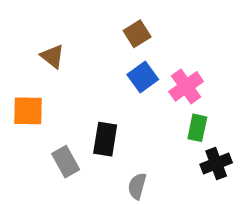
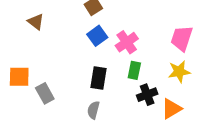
orange square: (28, 111) -> (19, 77), moved
black rectangle: (105, 139) -> (99, 78), moved

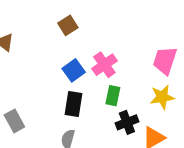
blue square: (97, 36) -> (74, 70), moved

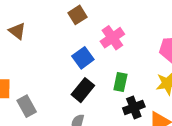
pink cross: (104, 65) -> (112, 38), moved
black rectangle: (74, 104) -> (83, 90), turned 30

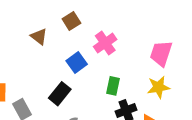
brown triangle: (17, 31) -> (39, 37), moved
black rectangle: (83, 90) -> (60, 94), moved

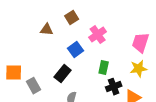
brown triangle: (39, 37) -> (47, 30), turned -32

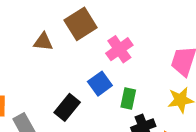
brown square: (72, 18) -> (81, 24), size x1.5
blue square: (76, 50) -> (100, 84), moved

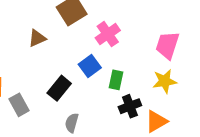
brown triangle: (43, 42) -> (37, 38), moved, turned -30

